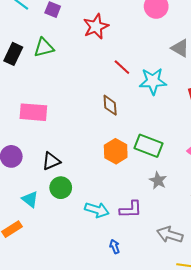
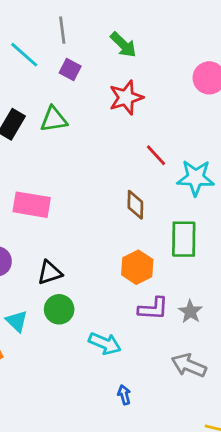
green rectangle: (148, 146) -> (184, 239), moved, turned 64
purple L-shape: (131, 209) -> (153, 309), moved
gray arrow: (170, 235) -> (189, 365), moved

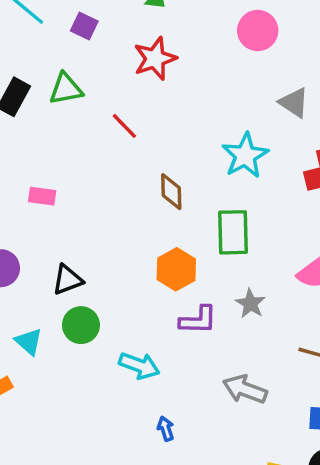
red line: (156, 155) -> (124, 126), moved
cyan star: (196, 178) -> (245, 155), turned -30
pink rectangle: (32, 205) -> (42, 196), size x0.6
gray star: (190, 312) -> (250, 304), moved

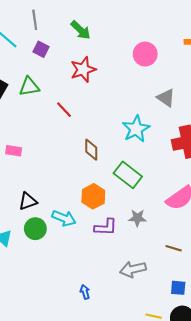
green rectangle: (233, 232) -> (128, 175), turned -52
gray star: (250, 304) -> (137, 218), turned -30
cyan arrow: (139, 366) -> (64, 218), moved
gray arrow: (245, 389) -> (133, 269), turned -35

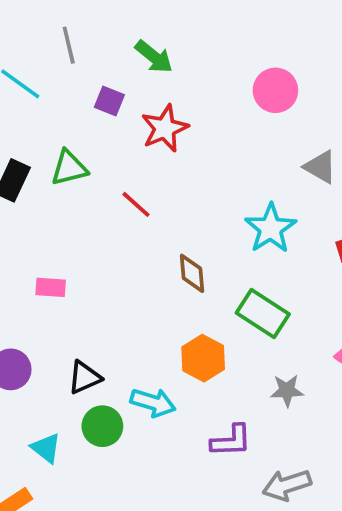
purple square: (41, 49) -> (109, 101), moved
purple L-shape: (106, 227) -> (231, 441), moved

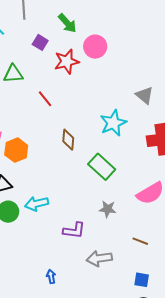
pink circle: (275, 90) -> (95, 47), moved
orange hexagon: (203, 358) -> (16, 150), moved
cyan arrow: (153, 403) -> (37, 204), turned 140

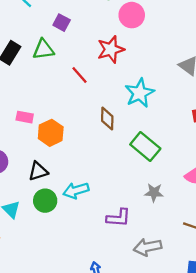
purple square: (40, 42) -> (62, 23), moved
red star: (67, 62) -> (111, 49), moved
cyan star: (113, 123) -> (140, 93), moved

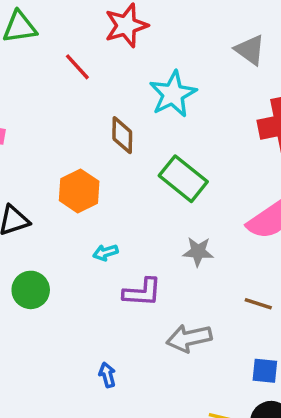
orange hexagon: (51, 133) -> (79, 191), moved
cyan arrow: (76, 190) -> (105, 253), moved, size x0.6
green circle: (45, 201) -> (31, 290), moved

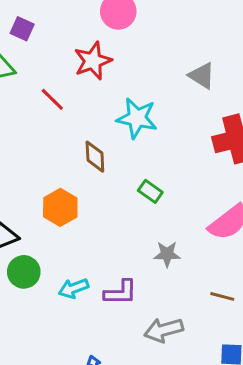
cyan star: (173, 94) -> (137, 118), turned -30
green rectangle: (183, 179) -> (150, 191), size x0.6
cyan arrow: (105, 253) -> (74, 288), moved, size x1.4
green circle: (31, 290) -> (24, 272), moved

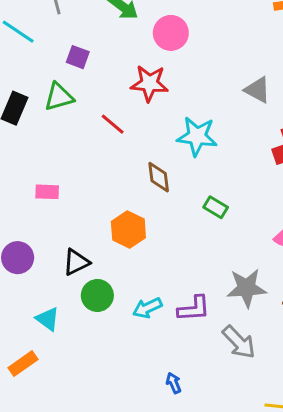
red star: (93, 61) -> (149, 83), turned 30
gray star: (167, 254) -> (247, 288), moved, size x1.5
gray arrow: (164, 330) -> (239, 342), turned -114

